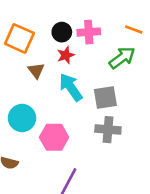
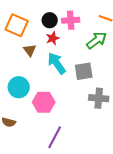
gray cross: (108, 130) -> (99, 98), moved

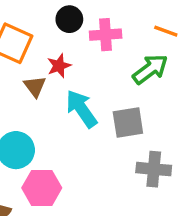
black circle: (50, 20) -> (69, 19), moved
red star: (53, 38) -> (59, 66), moved
pink hexagon: (44, 102) -> (42, 188), moved

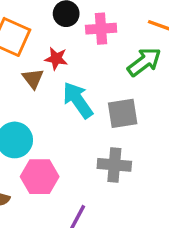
red star: (59, 66) -> (56, 59), turned 30
gray cross: (154, 169) -> (114, 165), moved

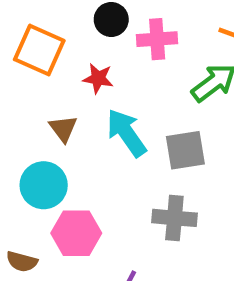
brown triangle: (33, 79) -> (63, 129), moved

